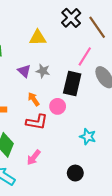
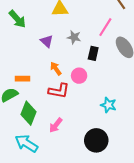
gray star: (43, 71) -> (74, 37), moved
black rectangle: (72, 83) -> (93, 53), size x0.6
black circle: (75, 173) -> (96, 140), size x1.5

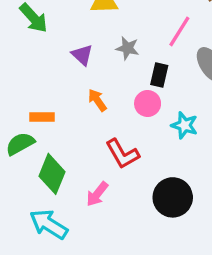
pink circle: (79, 76) -> (148, 104), moved
red L-shape: (59, 91) -> (122, 154), moved, turned 50
cyan star: (108, 105) -> (184, 125), moved
black circle: (96, 140) -> (173, 197), moved

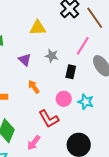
pink circle: (148, 104) -> (64, 99), moved

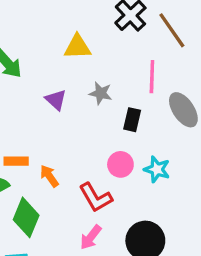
pink line: (83, 46) -> (152, 77), turned -30
orange arrow: (34, 87) -> (49, 176), moved
pink arrow: (34, 143) -> (91, 237), moved

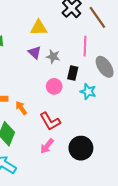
purple triangle: (56, 100) -> (35, 52), moved
pink circle: (120, 164) -> (54, 86), moved
cyan star: (157, 169) -> (88, 91), moved

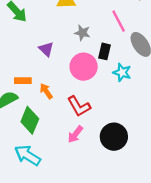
pink line: (85, 46) -> (119, 21), turned -30
purple triangle: (35, 52) -> (46, 49), moved
pink circle: (54, 86) -> (84, 67), size x1.5

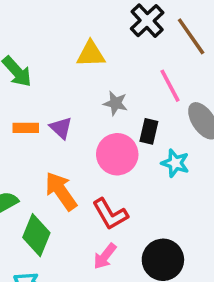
orange rectangle: (23, 81) -> (26, 128), moved
orange arrow: (46, 91) -> (61, 191), size x1.6

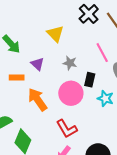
yellow triangle: (91, 54) -> (55, 34), turned 48
purple triangle: (61, 128) -> (38, 64), moved
orange arrow: (61, 191) -> (38, 100), moved

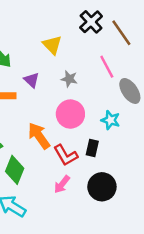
black rectangle: (90, 80) -> (92, 148), moved
orange arrow: (38, 100) -> (39, 136), moved

